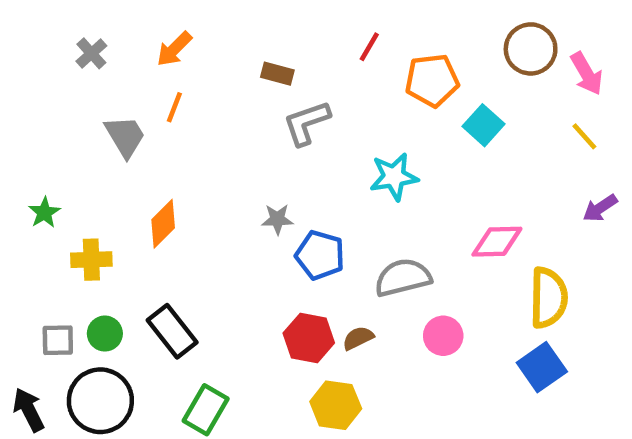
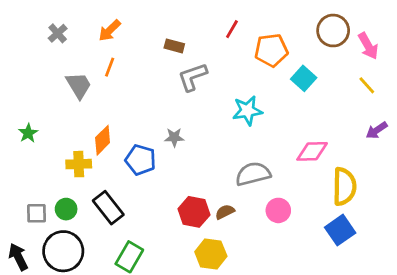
blue pentagon: (320, 255) -> (141, 160), moved
yellow cross: (91, 260) -> (79, 164), moved

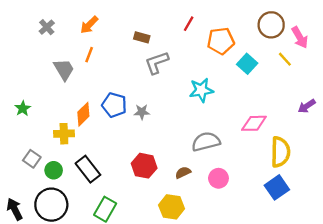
yellow line: (367, 85) -> (285, 59), moved
blue pentagon: (141, 160) -> (114, 105), moved
pink circle: (278, 210) -> (218, 178), moved
red hexagon: (194, 212) -> (144, 166), moved
gray square: (37, 213) -> (32, 159), moved, turned 36

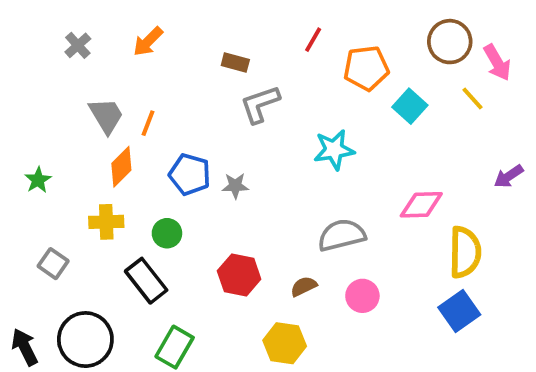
orange line: (89, 55) -> (148, 123), moved
orange diamond: (83, 114) -> (121, 167), moved
green circle: (54, 170) -> (167, 233), moved

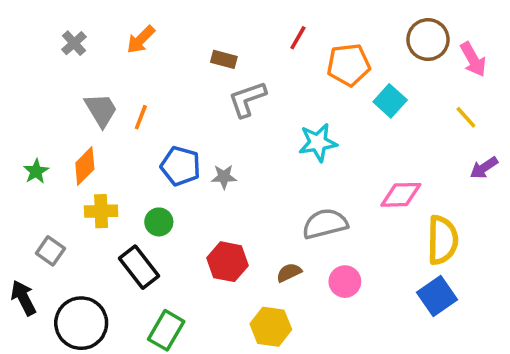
yellow line: (473, 98) -> (466, 117), moved
orange diamond: (121, 167) -> (85, 166), moved
black arrow: (25, 347) -> (23, 298), moved

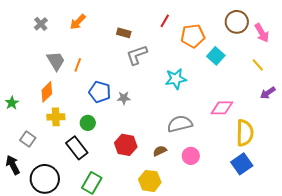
green star: (36, 171) -> (12, 103), moved

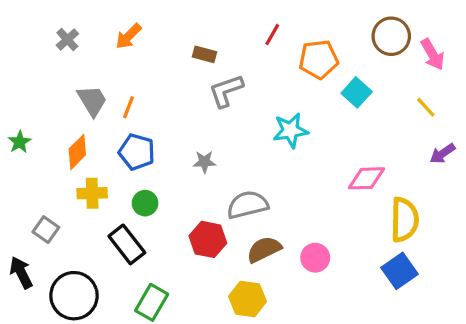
blue pentagon: (100, 92) -> (137, 152), moved
green star: (12, 103) -> (19, 142), moved
gray semicircle: (180, 124) -> (247, 205), moved
brown semicircle: (160, 151) -> (264, 249), size x1.5

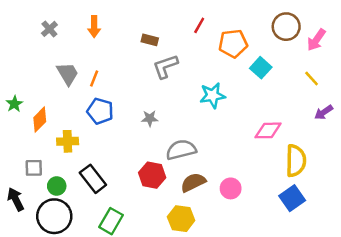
orange arrow: (129, 36) -> (94, 27), turned -45
pink arrow: (433, 54) -> (316, 40), turned 65
orange diamond: (77, 152) -> (40, 120), moved
green circle: (145, 203) -> (57, 186), moved
gray square: (46, 230) -> (34, 168), turned -36

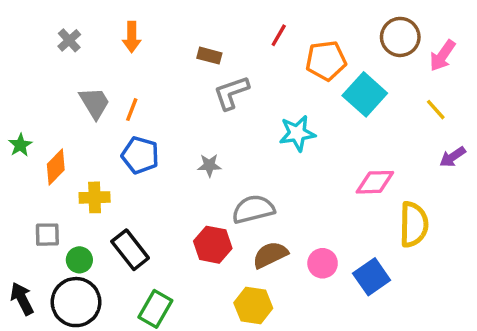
cyan square: (261, 68) -> (365, 94), size x1.4
blue square: (292, 198) -> (372, 277), moved
black arrow: (16, 199) -> (22, 299), moved

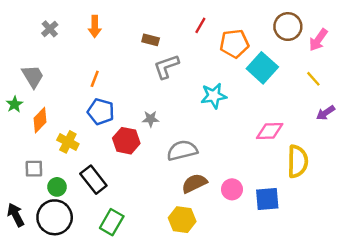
gray trapezoid: (95, 103) -> (33, 76), moved
yellow cross: (95, 197) -> (68, 142), turned 30
red hexagon: (213, 245) -> (126, 141), moved
blue square: (372, 277) -> (267, 199), turned 30

